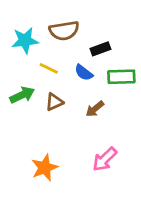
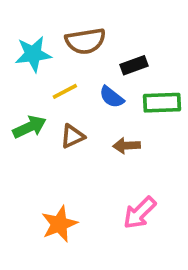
yellow line: (49, 68) -> (65, 91), turned -54
brown arrow: (95, 109) -> (127, 146), turned 36

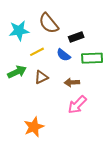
brown semicircle: (85, 41) -> (49, 23), turned 60
pink arrow: (140, 213) -> (77, 105), moved

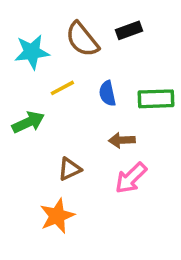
black rectangle: (76, 37) -> (129, 30), moved
blue semicircle: (63, 55) -> (107, 93), turned 40
brown triangle: (41, 77) -> (70, 169), moved

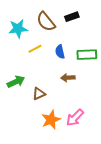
green arrow: (28, 122) -> (16, 82), moved
pink arrow: (131, 178) -> (75, 118), moved
orange star: (57, 216) -> (51, 120), moved

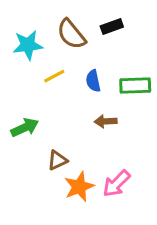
brown triangle: (39, 94) -> (57, 160), moved

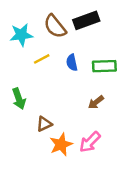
black rectangle: (112, 26) -> (86, 20), size x1.5
brown arrow: (106, 121) -> (96, 102), moved, turned -35
green arrow: (25, 128) -> (19, 99), turned 95

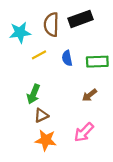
brown semicircle: (55, 26) -> (51, 25), turned 40
green arrow: (19, 99) -> (33, 94), moved, turned 42
orange star: (61, 144) -> (46, 140), moved, turned 30

